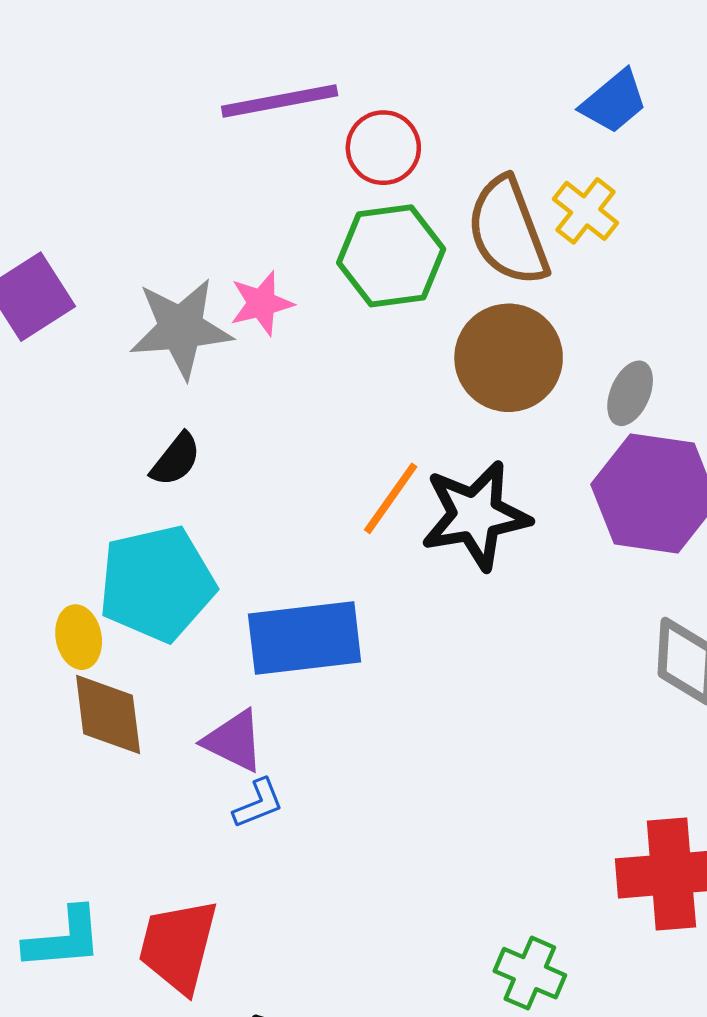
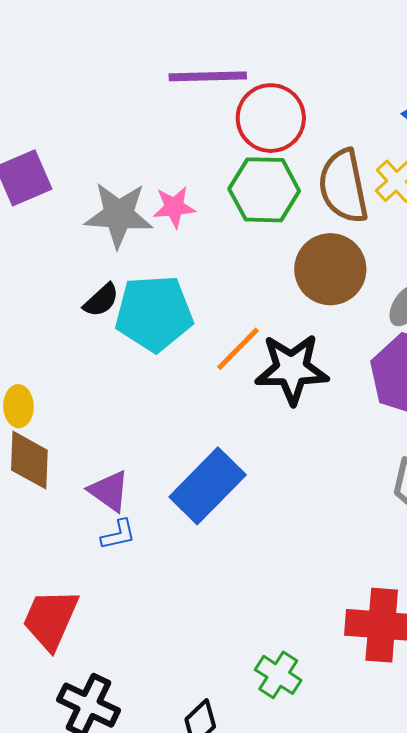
red circle: (383, 148) -> (271, 118), size x1.4
cyan pentagon: (157, 584) -> (154, 313), moved
blue rectangle: (305, 638) -> (208, 486), moved, turned -48

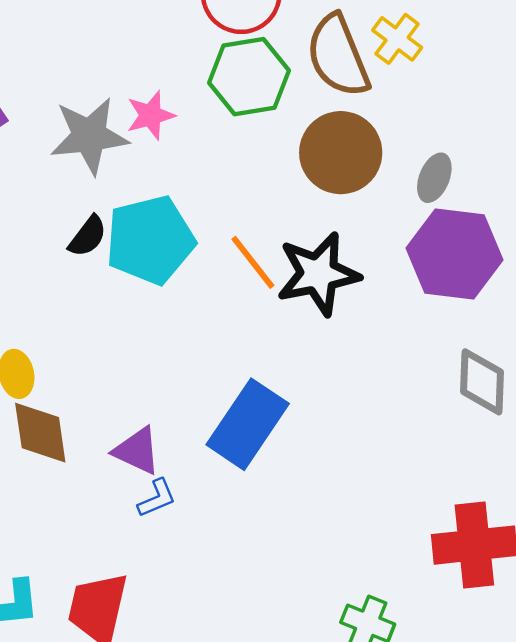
orange line: (238, 349) -> (253, 262), turned -72

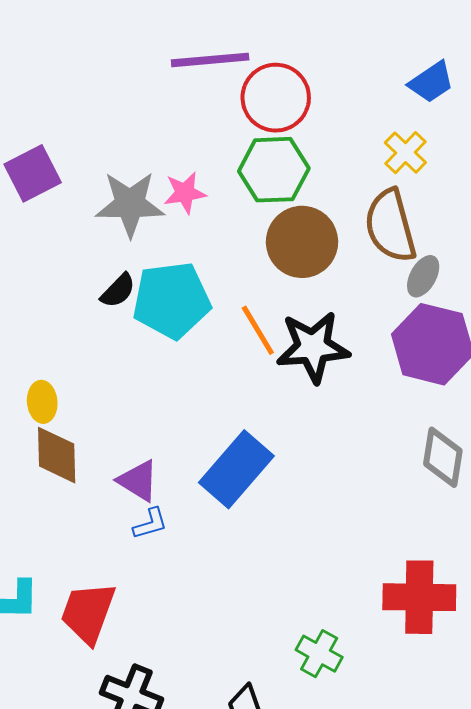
brown semicircle: (338, 56) -> (390, 226), moved
brown circle: (341, 153) -> (302, 242), moved

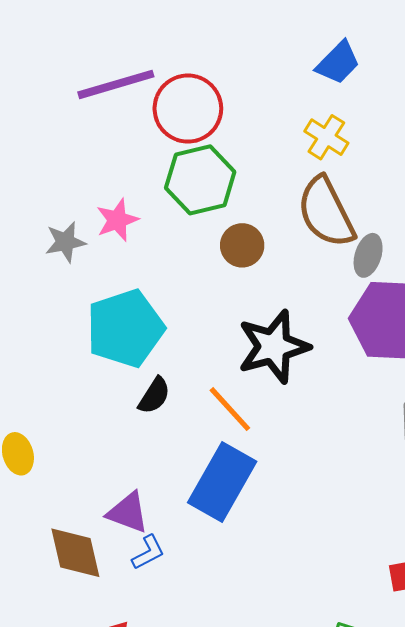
gray star: (130, 204) -> (65, 242), size x0.6
brown circle: (302, 242) -> (242, 245), size x0.6
black semicircle: (118, 291) -> (154, 396), moved
orange line: (258, 330) -> (230, 409), moved
brown diamond: (57, 455) -> (75, 553), moved

